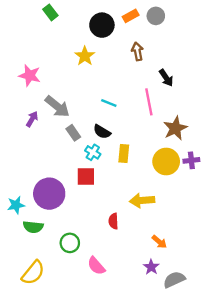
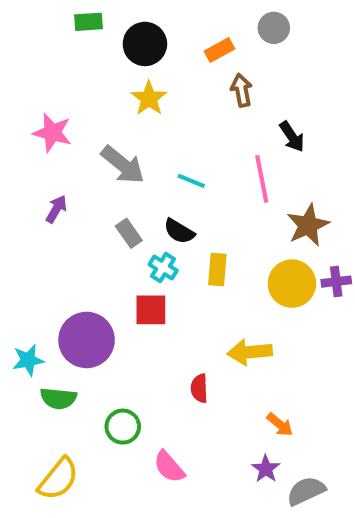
green rectangle: (50, 12) -> (89, 22), turned -56
orange rectangle: (131, 16) -> (219, 50), moved
black circle: (102, 25) -> (145, 44), moved
gray arrow: (57, 106) -> (123, 165), moved

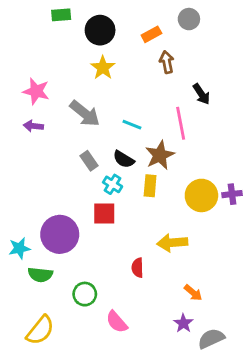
purple arrow: (56, 209) -> (33, 126), moved, turned -114
brown star: (308, 225) -> (160, 155), moved

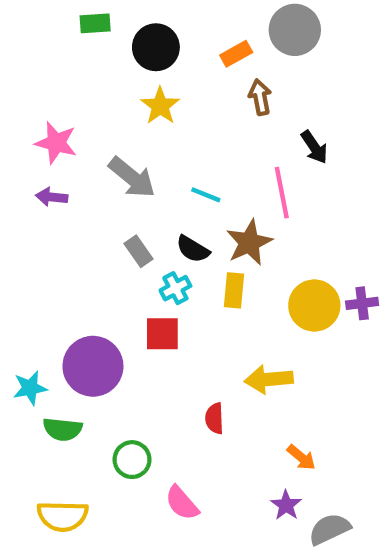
gray circle: (189, 19) -> (295, 30), size x1.5
cyan cross: (113, 184) -> (175, 288), turned 30
yellow semicircle: (40, 330) -> (63, 516), turned 52

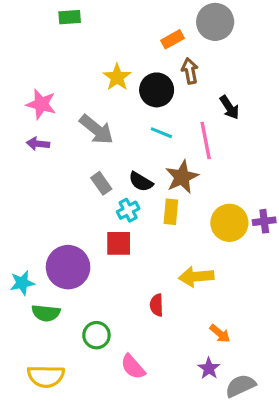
black circle: (156, 47) -> (157, 90), moved
cyan line: (206, 195) -> (161, 133), moved

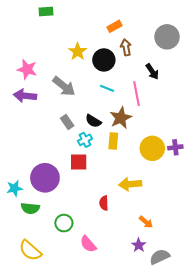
gray circle: (215, 22) -> (167, 37), moved
purple arrow: (38, 144) -> (25, 96), size x1.5
yellow semicircle: (46, 376) -> (30, 250), turned 40

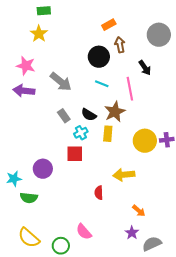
yellow star: (78, 52) -> (39, 34), moved
purple circle: (45, 178) -> (43, 169), size x0.7
green circle: (64, 223) -> (61, 246), moved

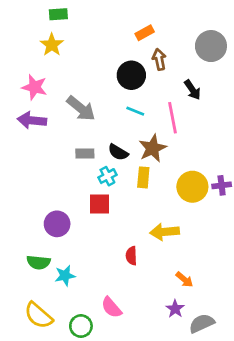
gray rectangle: (64, 116) -> (85, 154), turned -56
cyan star: (14, 179) -> (65, 276), moved

